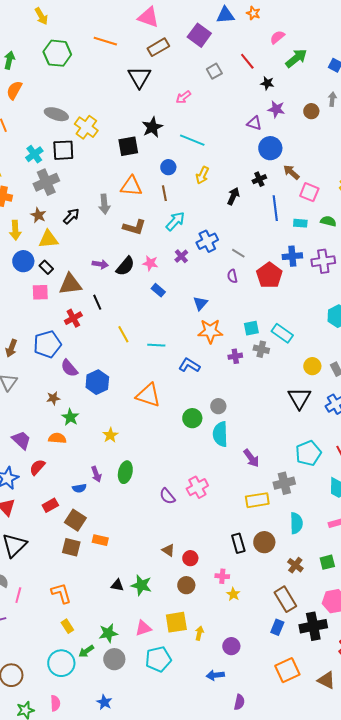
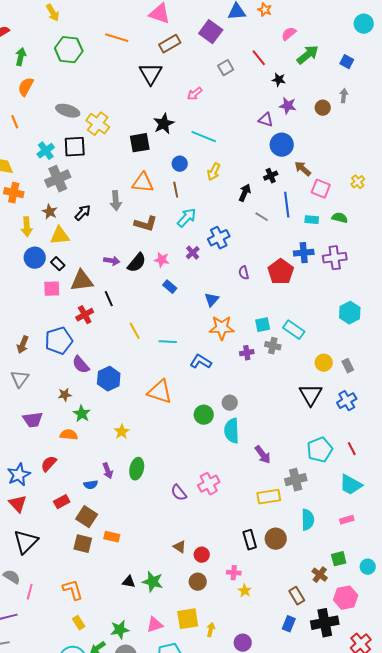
gray line: (238, 253) -> (262, 217), moved
purple trapezoid: (21, 440) -> (33, 420), moved, turned 130
brown cross: (295, 565) -> (320, 575), moved
brown rectangle: (285, 599) -> (297, 596), size x0.7

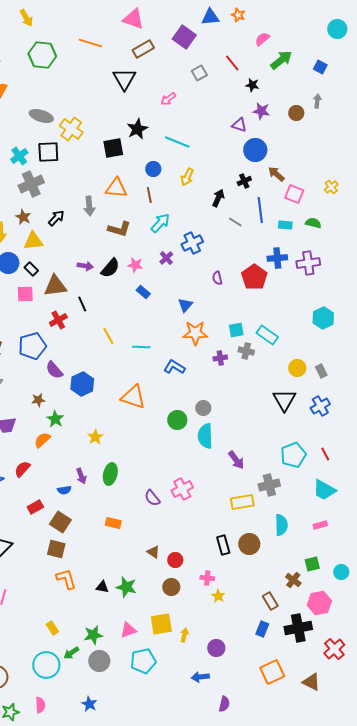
orange semicircle: (69, 435) -> (42, 440), turned -48
orange rectangle: (112, 537) -> (113, 523), moved
orange L-shape: (73, 590) -> (66, 579), moved

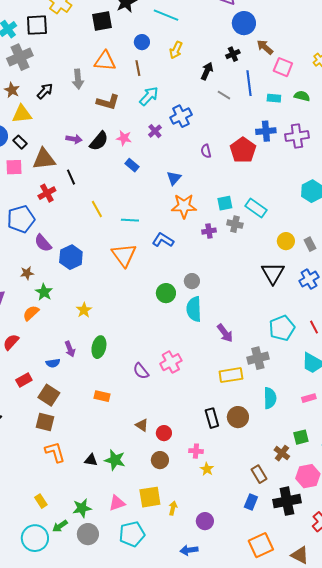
orange triangle: (133, 397) -> (124, 255), moved, turned 36

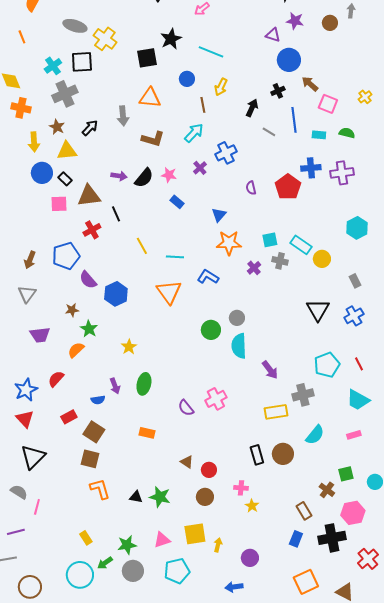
brown line: (138, 68) -> (203, 105), moved
purple cross: (209, 231) -> (254, 268), turned -32
yellow circle: (286, 241) -> (322, 259), moved
cyan semicircle: (270, 398) -> (315, 435), turned 40

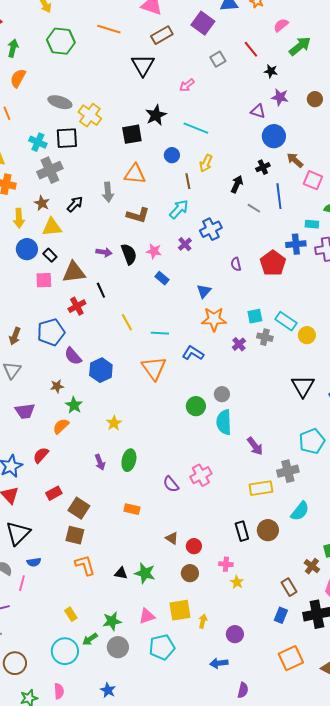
cyan cross: (53, 66) -> (38, 142), turned -30
cyan rectangle: (319, 135) -> (312, 224), moved
black semicircle: (144, 178) -> (129, 254), turned -60
blue semicircle: (98, 400) -> (34, 562), moved

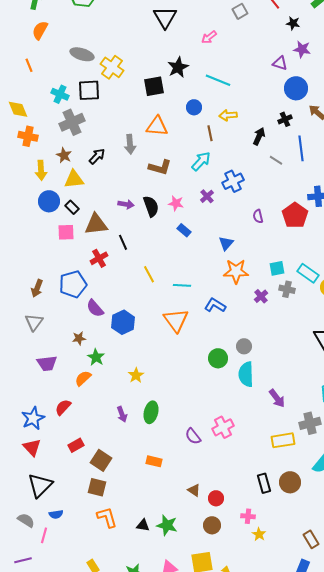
yellow arrow: (206, 163) -> (228, 115), turned 60

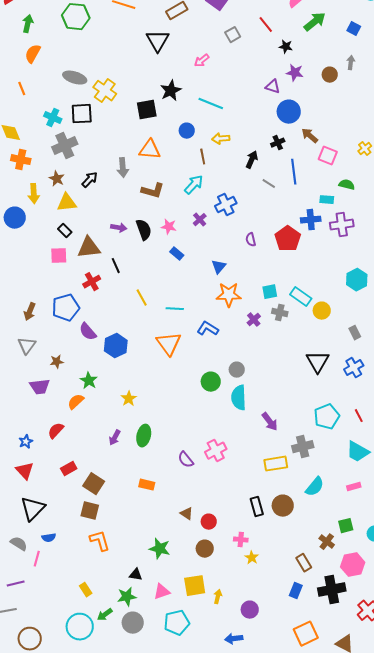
blue circle: (49, 201) -> (15, 218), moved
brown star: (79, 338) -> (57, 362), moved
purple arrow: (122, 414) -> (115, 438), turned 49
blue star: (33, 418) -> (26, 442), size x0.6
black triangle: (143, 525) -> (136, 575), moved

